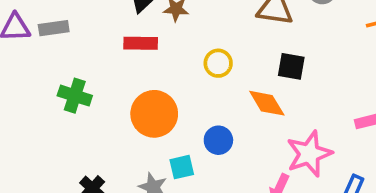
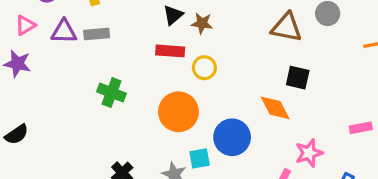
yellow circle: (218, 63) -> (204, 68), moved
blue circle: (218, 140) -> (232, 137), size x1.5
pink star: (309, 154) -> (309, 153), size x0.7

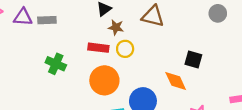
brown star: (202, 23) -> (116, 27), moved
brown triangle: (287, 27) -> (153, 16), moved
red rectangle: (170, 51) -> (98, 48), moved

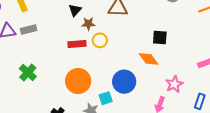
green cross: (56, 64) -> (28, 72), moved, turned 30
orange circle: (104, 80) -> (78, 81), moved

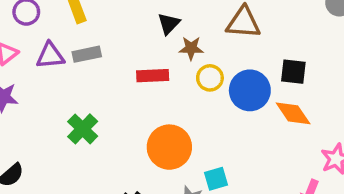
black square: (160, 38) -> (293, 72), moved
red rectangle: (77, 44) -> (153, 76), moved
blue circle: (124, 82) -> (250, 90), moved

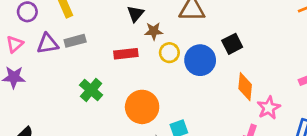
black square: (293, 72) -> (232, 44), turned -30
orange diamond: (293, 113) -> (245, 87), moved, turned 44
green cross: (83, 129) -> (91, 90), moved

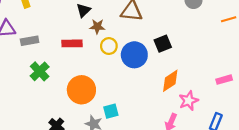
gray rectangle: (75, 41) -> (30, 41), moved
orange diamond: (245, 87) -> (170, 81), turned 45

